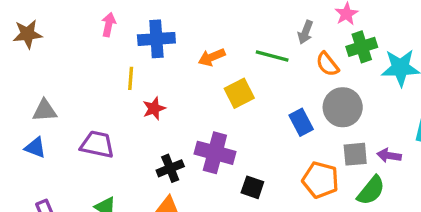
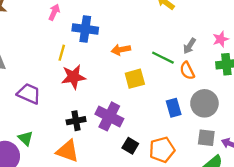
orange semicircle: (327, 64) -> (187, 71), moved
red star: (154, 108) -> (73, 77), size x1.5
orange pentagon: (320, 180) -> (162, 150), moved, turned 30

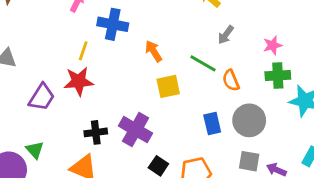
gray arrow: (190, 46) -> (226, 35), moved
orange arrow: (121, 50) -> (154, 51), turned 66
red star: (73, 77) -> (79, 81), moved
purple trapezoid: (29, 94) -> (42, 97), turned 95

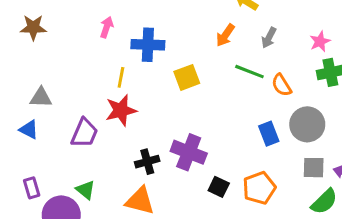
orange arrow: (154, 51) -> (225, 35), moved, turned -105
yellow square: (168, 86) -> (187, 77), moved

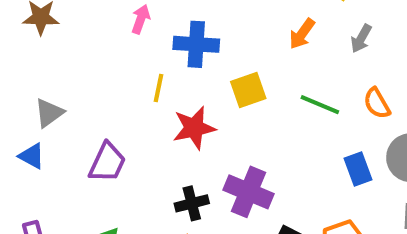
green line: (249, 72) -> (320, 105), moved
gray triangle: (41, 98) -> (49, 113), turned -40
red star: (121, 110) -> (194, 128), moved

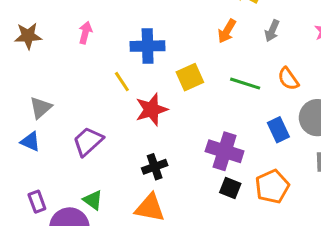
pink arrow: (141, 19) -> (85, 33), moved
yellow line: (159, 88) -> (122, 82), turned -40
purple trapezoid: (107, 162) -> (88, 141), turned -152
purple cross: (249, 192) -> (225, 151), moved

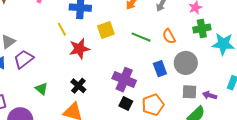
purple trapezoid: (88, 141) -> (24, 59), moved
black cross: (155, 167) -> (78, 86), turned -35
green triangle: (93, 200) -> (41, 89), moved

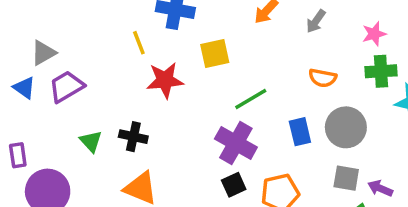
orange semicircle: (169, 36) -> (323, 78), turned -56
green line: (141, 37) -> (251, 99), moved, turned -60
black cross: (78, 86) -> (133, 137), moved, turned -35
black square: (126, 104) -> (234, 185), turned 32

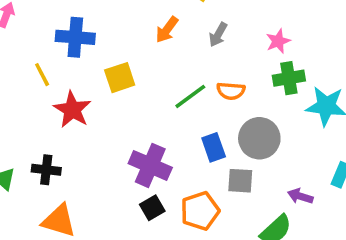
red star: (165, 80) -> (72, 110), turned -30
green line: (251, 99) -> (190, 96), moved
gray square: (346, 178) -> (240, 181), moved

